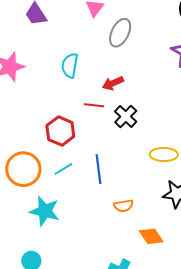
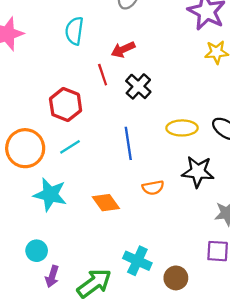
red line: (94, 105) -> (103, 75), turned 66
blue line: (98, 169) -> (128, 143), moved
orange semicircle: (123, 206) -> (153, 188), moved
orange diamond: (151, 236) -> (106, 203), moved

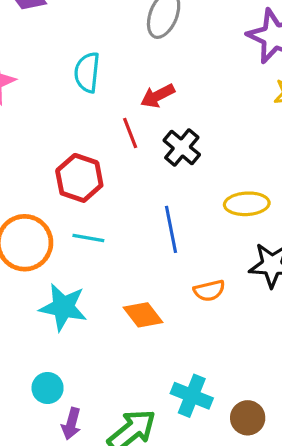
cyan line: (70, 147) -> (88, 238), turned 45

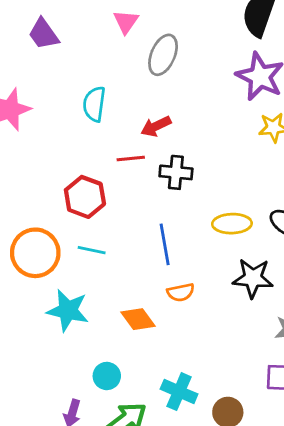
red line: (130, 133) -> (131, 159), turned -76
black cross: (182, 148) -> (176, 172), turned -36
orange semicircle: (209, 291) -> (181, 292), moved
cyan circle: (48, 388) -> (107, 376), moved

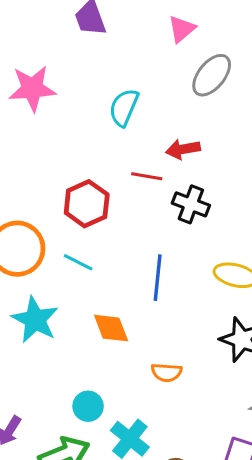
orange semicircle: (181, 292) -> (167, 372), moved
orange diamond: (138, 319) -> (111, 328), moved
cyan circle: (107, 376) -> (88, 406), moved

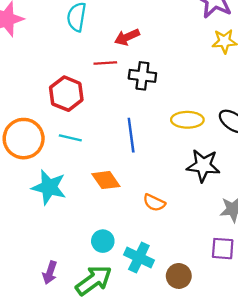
orange semicircle: (167, 372) -> (154, 203), turned 35

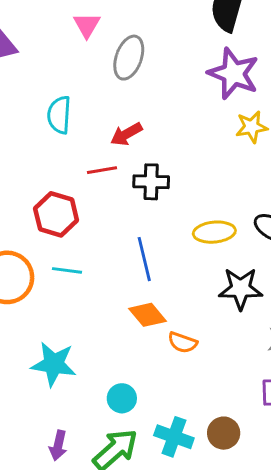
orange diamond: (106, 180) -> (147, 315), moved
cyan star: (49, 187) -> (54, 364), moved
cyan cross: (139, 257) -> (174, 437), moved

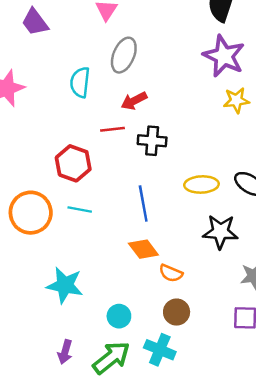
gray ellipse: (129, 58) -> (124, 55), moved
brown circle: (224, 433) -> (177, 312), moved

